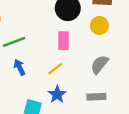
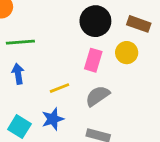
pink rectangle: (63, 41) -> (93, 60), moved
gray semicircle: (99, 64) -> (98, 96), moved

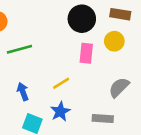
blue arrow: (18, 74) -> (23, 92), moved
gray semicircle: (98, 96) -> (119, 87), moved

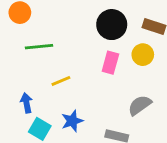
yellow line: (61, 83) -> (61, 81), moved
blue arrow: (23, 92) -> (27, 103), moved

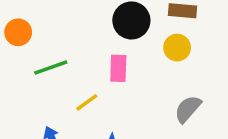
pink rectangle: (110, 63) -> (118, 68), moved

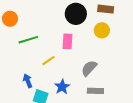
gray semicircle: (188, 109) -> (89, 68), moved

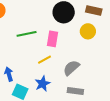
green line: (28, 40) -> (27, 34), moved
yellow line: (49, 61) -> (45, 60), moved

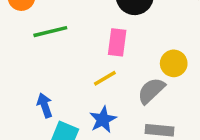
yellow circle: (88, 31) -> (174, 63), moved
green line: (27, 34) -> (50, 32), moved

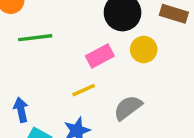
pink rectangle: (117, 42) -> (100, 56), turned 48
yellow circle: (174, 63) -> (144, 50), moved

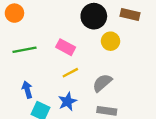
green line: (35, 38) -> (25, 50), moved
pink rectangle: (100, 56) -> (66, 47), moved, turned 60

